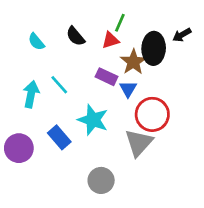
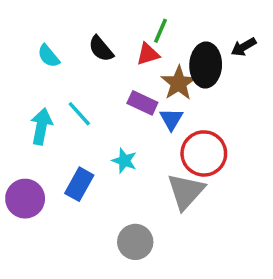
cyan star: (93, 120) -> (124, 161), size x0.6
blue rectangle: (59, 137) -> (79, 184), turned 70

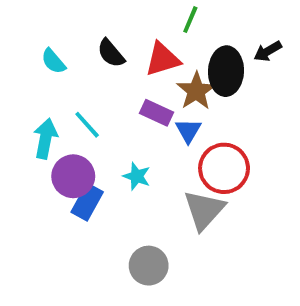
green line: (161, 31) -> (190, 20), moved
red triangle: (148, 54) -> (163, 59), size x1.4
purple circle: (25, 199) -> (73, 176), moved

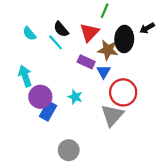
red triangle: (163, 59) -> (89, 32), turned -30
brown star: (196, 91) -> (108, 50), turned -30
cyan line: (87, 125) -> (56, 42), moved
cyan arrow: (45, 139) -> (25, 76), turned -30
gray circle: (149, 266) -> (69, 150), moved

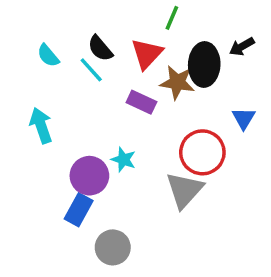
blue triangle: (104, 72) -> (244, 118), moved
purple circle: (40, 97) -> (89, 176), moved
blue rectangle: (48, 111) -> (79, 210), moved

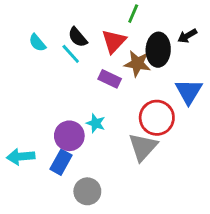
blue triangle: (244, 118) -> (189, 91), size x1.5
cyan arrow: (41, 125) -> (21, 157), moved, turned -76

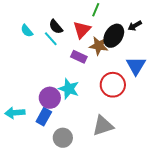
black ellipse: (158, 50) -> (114, 36), turned 30
cyan star: (96, 123) -> (69, 89), size x1.5
gray triangle: (143, 147) -> (103, 126), moved, turned 30

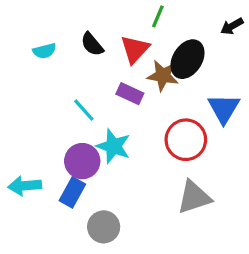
black arrow: (135, 26) -> (232, 26), moved
cyan semicircle: (27, 31) -> (44, 51), turned -64
cyan line: (51, 39) -> (84, 110), moved
gray triangle: (103, 126) -> (194, 197), moved

